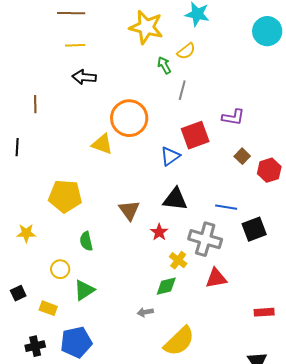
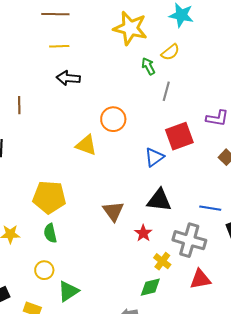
orange circle: (129, 118) -> (113, 119), size x0.7
green semicircle: (86, 241) -> (50, 233), moved

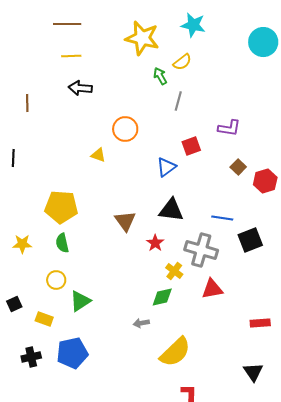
brown line: (19, 105) -> (27, 103), moved
red square: (179, 136) -> (191, 146), size x0.7
yellow triangle: (86, 145) -> (98, 155), size x0.7

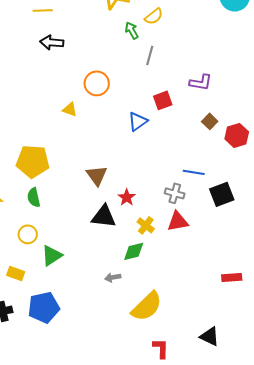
black triangle: (171, 210) -> (104, 216), moved
gray cross: (201, 250) -> (175, 193), moved, size x0.6
red triangle: (212, 289) -> (178, 221), moved
black triangle: (253, 372) -> (210, 336), moved, turned -30

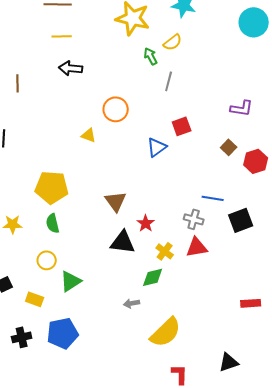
purple L-shape: (201, 82) -> (242, 108), moved
black triangle: (210, 336) -> (229, 362), turned -45

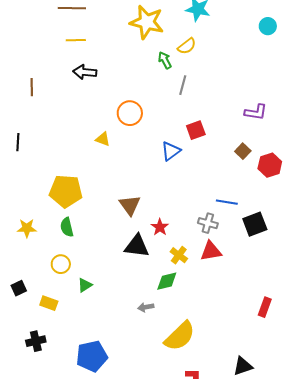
cyan circle: (254, 22) -> (268, 26), size x0.6
green triangle: (71, 281) -> (85, 285), size x0.7
red rectangle: (251, 303) -> (265, 307), turned -66
blue pentagon: (63, 333) -> (92, 356), moved

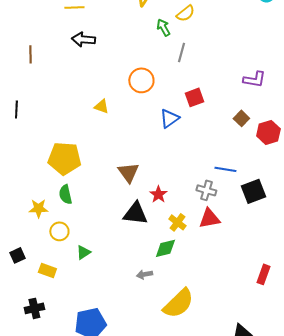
orange circle: (130, 113) -> (141, 80), moved
yellow star: (27, 228) -> (38, 208), moved

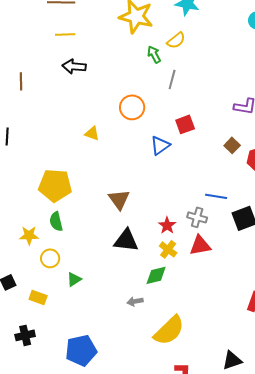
red star: (158, 194) -> (167, 225), moved

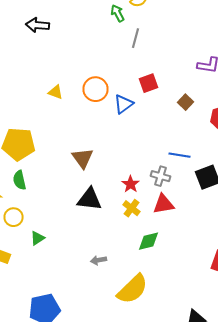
orange circle: (132, 107) -> (96, 89), moved
brown square: (232, 145) -> (186, 102), moved
green diamond: (156, 275) -> (148, 241), moved

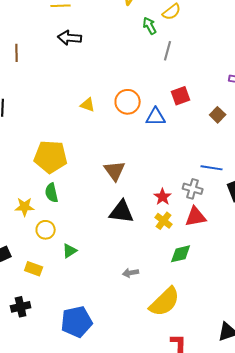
blue triangle: (124, 104) -> (156, 117), turned 35

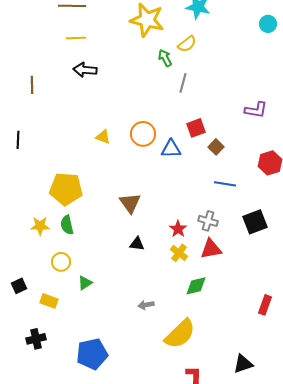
brown square: (218, 115) -> (216, 147), moved
blue line: (212, 168) -> (225, 184), moved
yellow star: (25, 207) -> (40, 226), moved
black triangle: (122, 212) -> (137, 244), size x0.6

